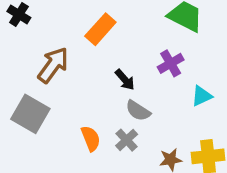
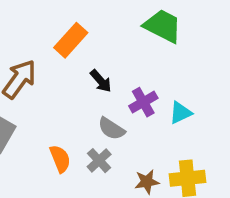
purple cross: (171, 63) -> (143, 102), moved
black arrow: (125, 80) -> (101, 81), moved

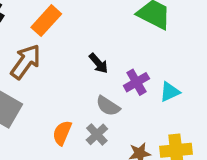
orange rectangle: (71, 40) -> (46, 21), moved
orange semicircle: (60, 159) -> (62, 133), turned -135

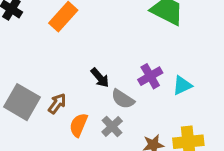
brown arrow: (26, 62) -> (57, 104), moved, size x0.6
black arrow: (98, 63) -> (100, 78), moved

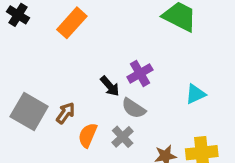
purple cross: (150, 76) -> (140, 73), moved

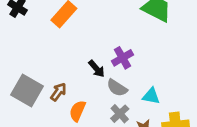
cyan triangle: (195, 94) -> (151, 96), moved, turned 36
gray cross: (123, 137) -> (120, 114), moved

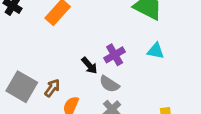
cyan triangle: (151, 96) -> (156, 51), moved

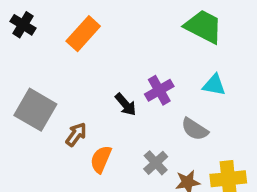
gray semicircle: (109, 84) -> (195, 129), moved
gray square: (22, 87) -> (35, 110), moved

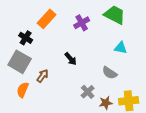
black cross: (23, 25) -> (26, 38), moved
purple cross: (159, 90) -> (82, 23), moved
orange semicircle: (101, 159) -> (23, 90), moved

